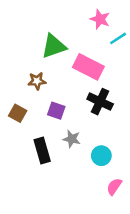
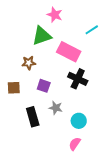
pink star: (100, 19) -> (55, 15), moved
brown square: (18, 113) -> (14, 88), turned -32
pink semicircle: (114, 187) -> (75, 144), moved

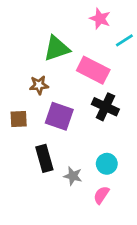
pink star: (55, 15) -> (100, 19), moved
purple square: (44, 86) -> (59, 116), size x1.5
gray star: (56, 108) -> (73, 176), moved

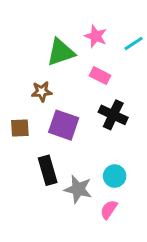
pink star: (100, 19) -> (96, 36), moved
pink rectangle: (93, 70) -> (100, 76), size x0.6
gray star: (73, 176) -> (78, 189), size x1.4

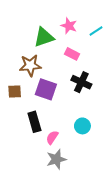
brown star: (42, 92) -> (30, 65), size x1.5
gray star: (78, 189) -> (56, 159), moved, turned -30
pink semicircle: (109, 210) -> (52, 137), moved

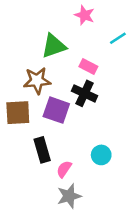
pink star: (69, 26) -> (85, 15), moved
black cross: (81, 82) -> (85, 93), moved
brown square: (15, 91) -> (18, 113), size x1.5

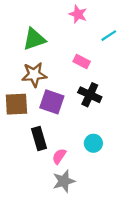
green triangle: (54, 46) -> (34, 39), moved
black cross: (85, 93) -> (90, 95), moved

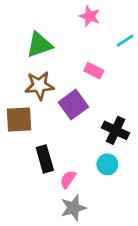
black cross: (90, 95) -> (115, 130), moved
purple square: (52, 102) -> (73, 105), moved, turned 35

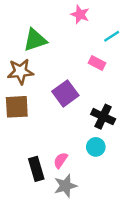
pink rectangle: (94, 71) -> (97, 63), moved
brown star: (39, 86) -> (20, 72), moved
black rectangle: (45, 159) -> (36, 169), moved

